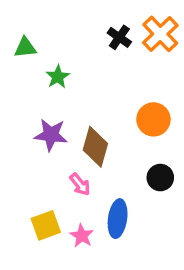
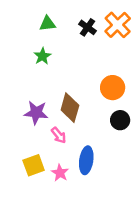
green triangle: (25, 48) -> (47, 24), moved
purple star: (51, 135) -> (36, 113), moved
black circle: (160, 178) -> (120, 120), moved

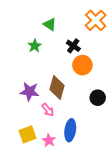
green triangle: (47, 24) -> (50, 24), moved, turned 40
black cross: (87, 27) -> (73, 46), moved
orange circle: (113, 88) -> (82, 65), moved

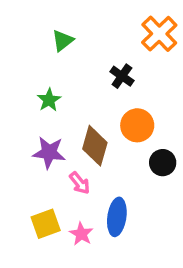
green triangle: (50, 24) -> (63, 41), moved, turned 48
green star: (35, 46) -> (49, 100), moved
orange circle: (82, 65) -> (137, 125), moved

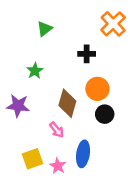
black cross: (122, 76) -> (87, 54), turned -35
purple star: (49, 152) -> (18, 106), moved
black circle: (163, 163) -> (105, 114), moved

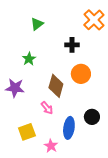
black circle: (105, 114) -> (92, 117), moved
pink star: (58, 166) -> (51, 146), moved

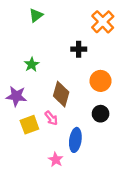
green triangle: (37, 24) -> (36, 15), moved
orange circle: (81, 74) -> (101, 81), moved
black circle: (92, 117) -> (101, 114), moved
yellow square: (27, 132) -> (29, 125), moved

